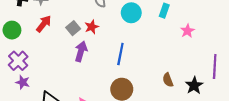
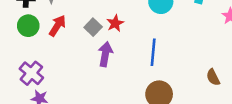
green circle: (12, 30) -> (28, 26), moved

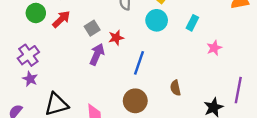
red star: (115, 23) -> (116, 38), moved
brown semicircle: (213, 77) -> (175, 88), moved

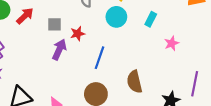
gray square: (92, 28) -> (54, 24), turned 32
brown semicircle: (175, 88) -> (134, 82), size x1.5

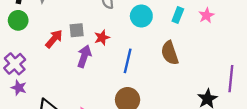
red arrow: (25, 16) -> (54, 39), moved
pink star: (172, 43) -> (206, 15), moved
brown semicircle: (134, 82) -> (170, 53), moved

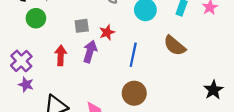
green circle: (18, 20) -> (36, 18), moved
red arrow: (54, 39) -> (61, 55), moved, turned -36
brown semicircle: (170, 53) -> (175, 46), turned -30

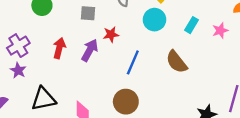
gray square: (82, 26) -> (88, 13), moved

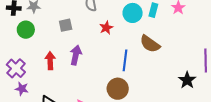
cyan circle: (154, 20) -> (133, 13), moved
red star: (111, 34) -> (106, 28), moved
blue line: (133, 62) -> (125, 60), moved

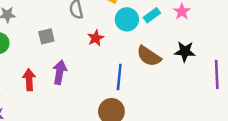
cyan rectangle: (153, 10) -> (152, 15), turned 40
black star: (187, 80) -> (185, 51), moved, turned -30

